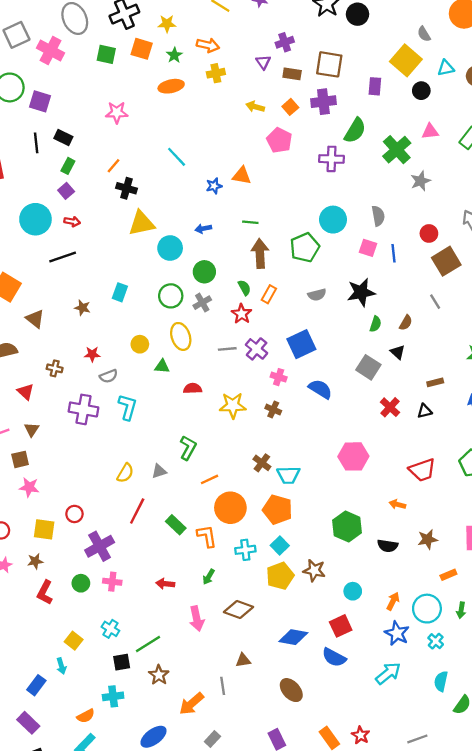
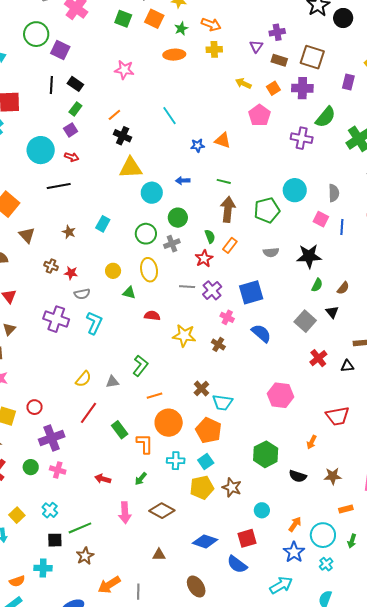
brown cross: (55, 368) -> (51, 266), moved
orange arrow: (397, 504) -> (312, 442), turned -88
gray line: (223, 686) -> (138, 592), moved

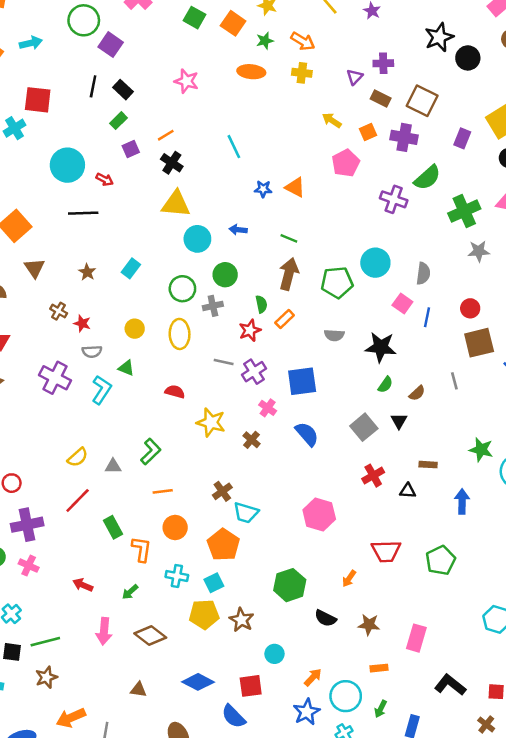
purple square: (71, 130) -> (131, 149), moved
green triangle: (129, 293) -> (126, 368), moved
orange circle: (169, 423) -> (175, 528), size x0.7

